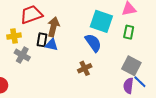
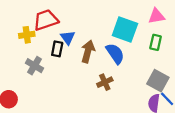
brown arrow: (53, 27) -> (88, 51), moved
yellow cross: (14, 36) -> (27, 35), moved
blue triangle: (52, 45) -> (68, 38), moved, turned 40

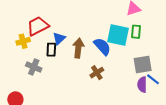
cyan square: (125, 30) -> (118, 35), moved
blue triangle: (68, 38) -> (59, 38), turned 32
gray square: (158, 81) -> (143, 65), turned -30

